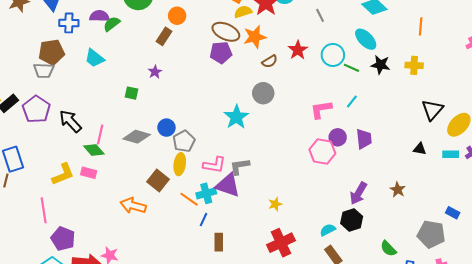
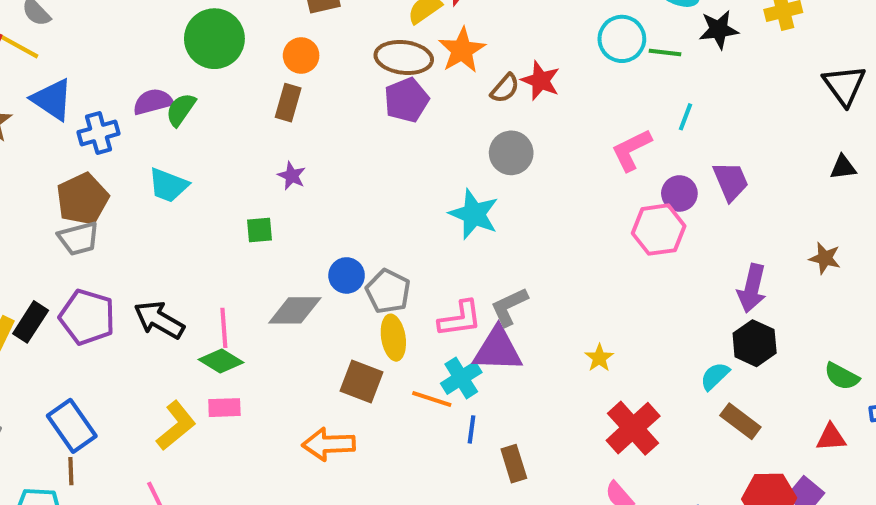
red star: (298, 50) -> (541, 81), moved

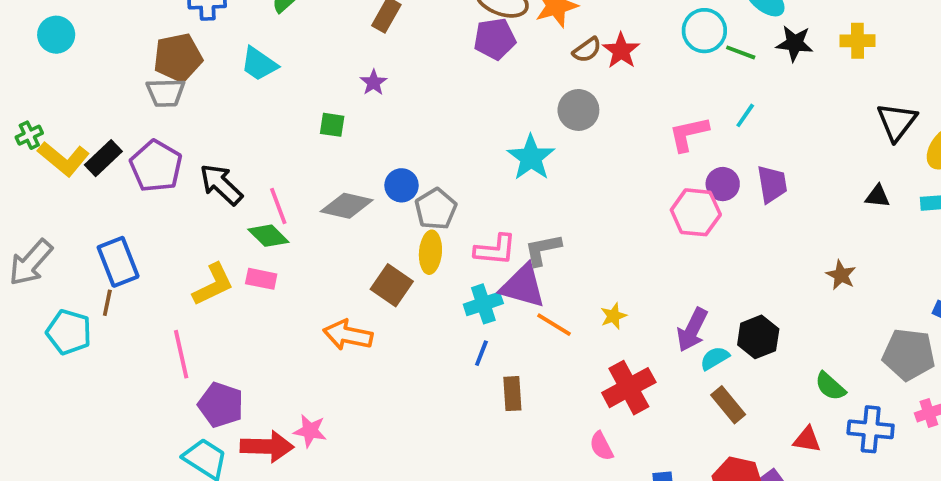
purple arrow: (752, 288) -> (692, 330), moved
pink line: (224, 328) -> (278, 206), turned -30
orange line: (432, 399) -> (554, 325), moved

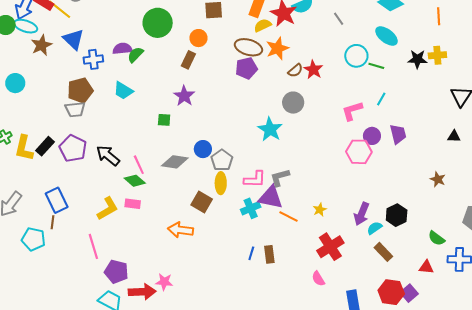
black star: (795, 43) -> (417, 59), moved
purple star: (374, 82) -> (184, 96), size x1.5
yellow L-shape: (64, 159) -> (24, 148), turned 68
blue line: (481, 353) -> (251, 253), moved

